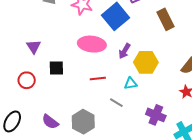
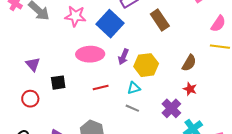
gray line: (116, 103) -> (132, 108), moved
purple cross: (156, 115) -> (171, 108), moved, turned 30

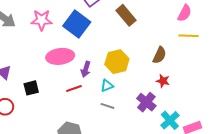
purple arrow: (123, 57) -> (86, 69), moved

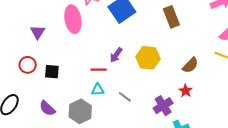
pink ellipse: (60, 56) -> (73, 19), moved, turned 68
cyan triangle: (107, 86) -> (98, 90), moved
black square: (31, 88) -> (52, 72), moved

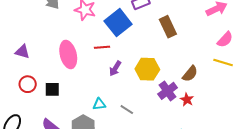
pink ellipse: (73, 19) -> (68, 54), moved
purple triangle: (38, 32) -> (22, 52), moved, turned -42
red line: (99, 70) -> (102, 47), moved
purple cross: (163, 106) -> (168, 91), moved

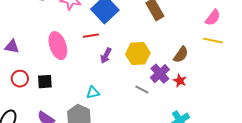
gray line: (127, 110) -> (142, 90), moved

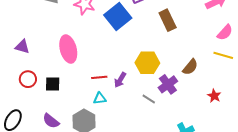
red line: (91, 36) -> (99, 77), moved
purple arrow: (106, 56) -> (120, 80), moved
red star: (180, 81) -> (214, 96), moved

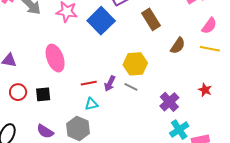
brown semicircle: (190, 67) -> (178, 46), moved
purple cross: (168, 84) -> (169, 102), moved
gray line: (149, 99) -> (131, 87), moved

